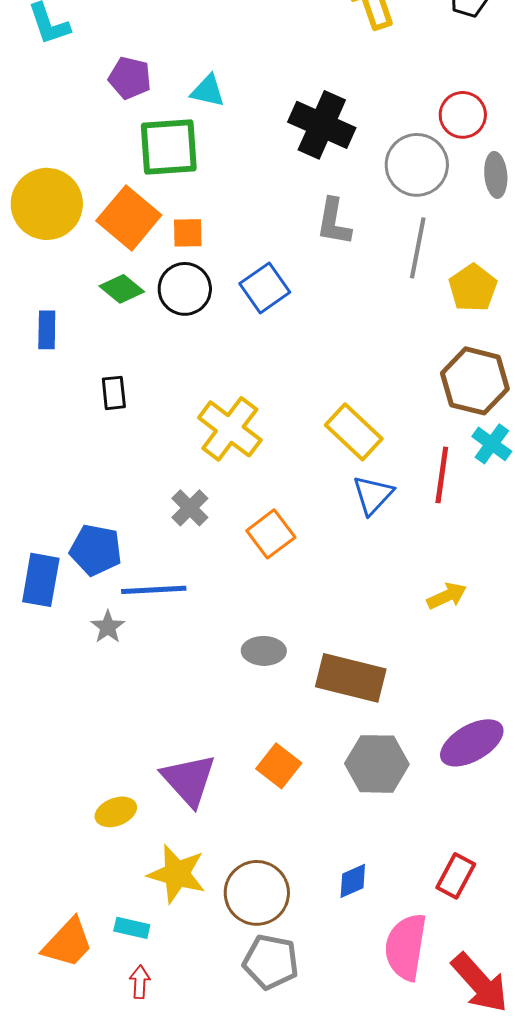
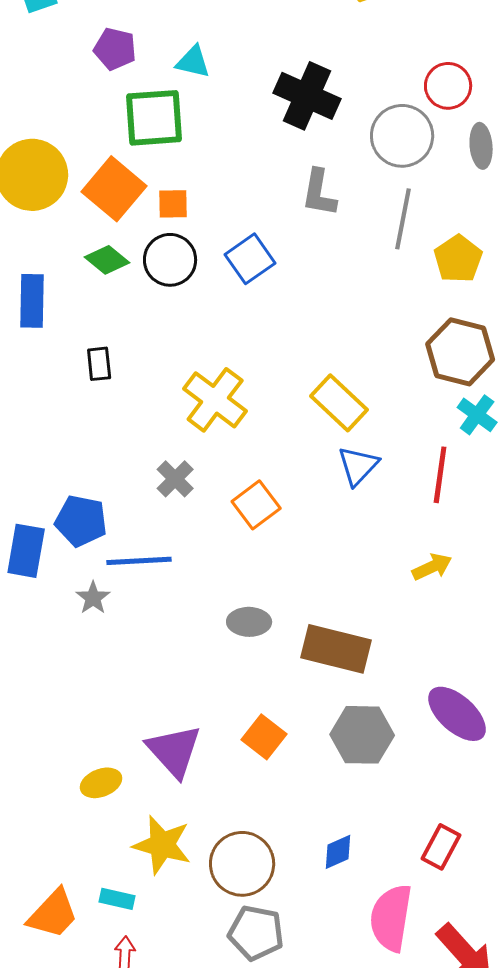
blue rectangle: (47, 330) -> (32, 301), size x1.4
red line: (442, 475) -> (440, 475), moved
purple ellipse: (472, 743) -> (457, 714), turned 72

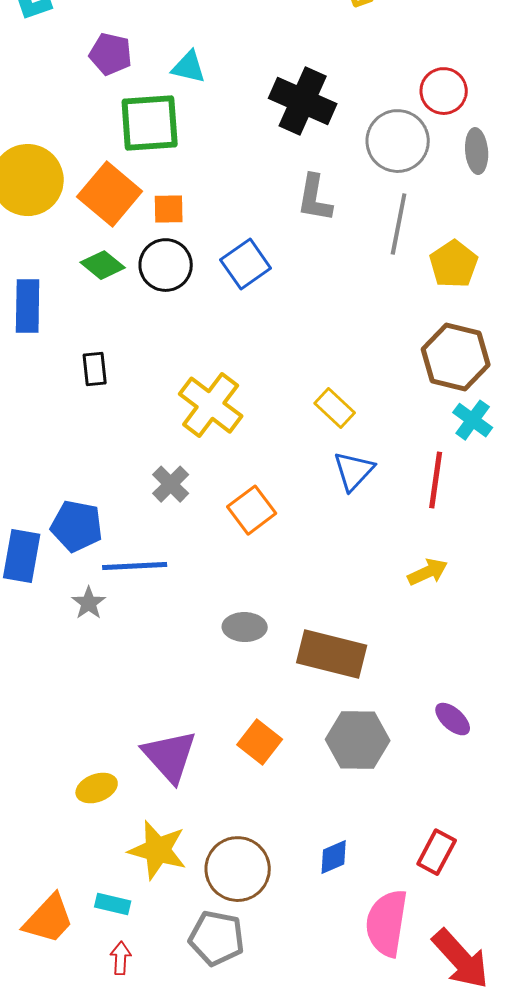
yellow rectangle: (339, 403) -> (335, 408), size x0.7
purple ellipse: (457, 714) -> (453, 719), size x0.6
gray pentagon: (256, 933) -> (217, 938), moved

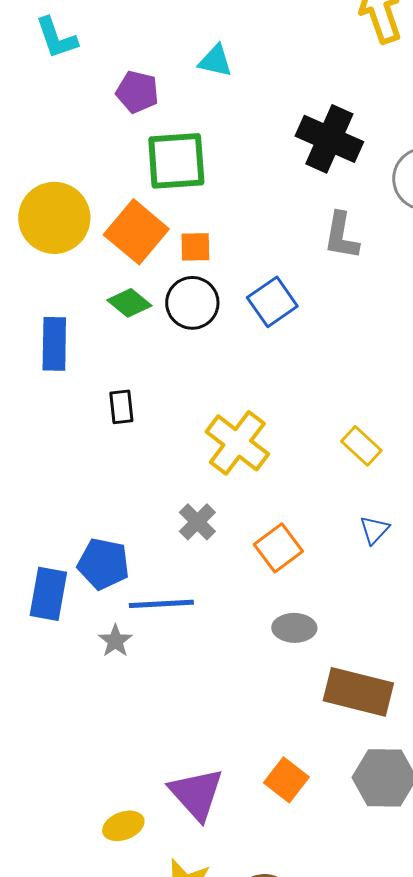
cyan triangle: (189, 67) -> (215, 61), moved
blue triangle: (354, 471) -> (374, 530), moved, size x0.7
gray ellipse: (245, 627) -> (294, 628), moved

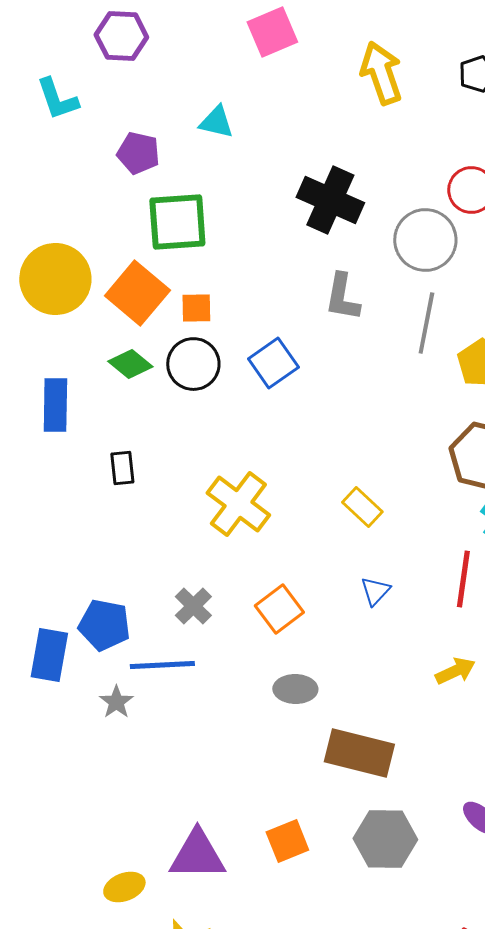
gray cross: (197, 522) -> (193, 606), moved
orange square: (286, 780) -> (287, 841), turned 30
purple triangle: (196, 794) -> (197, 855), turned -48

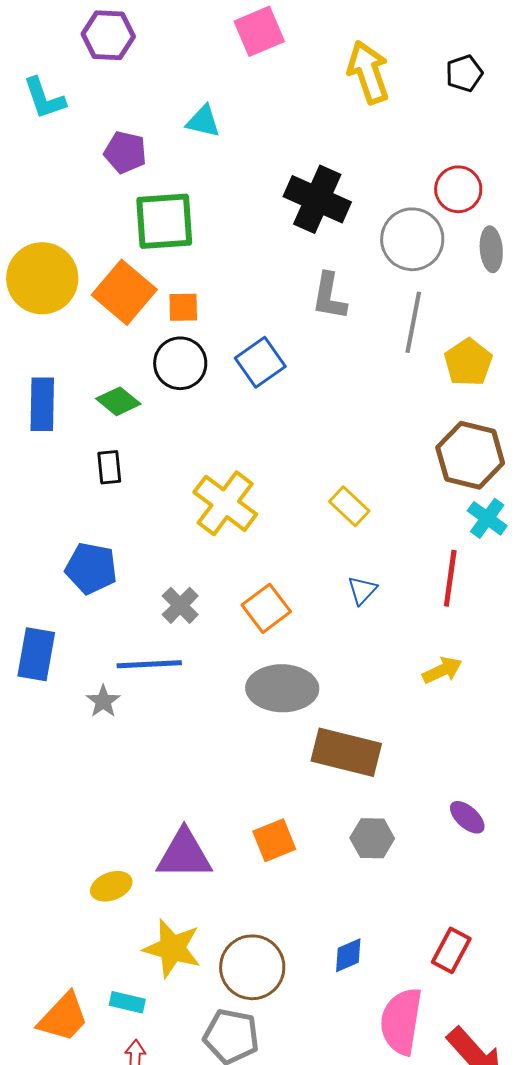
green diamond: (130, 364) -> (118, 401), moved
blue pentagon: (104, 625) -> (91, 568), moved
gray ellipse: (295, 689) -> (282, 688), size x1.6
gray hexagon: (385, 839) -> (372, 838), size x0.7

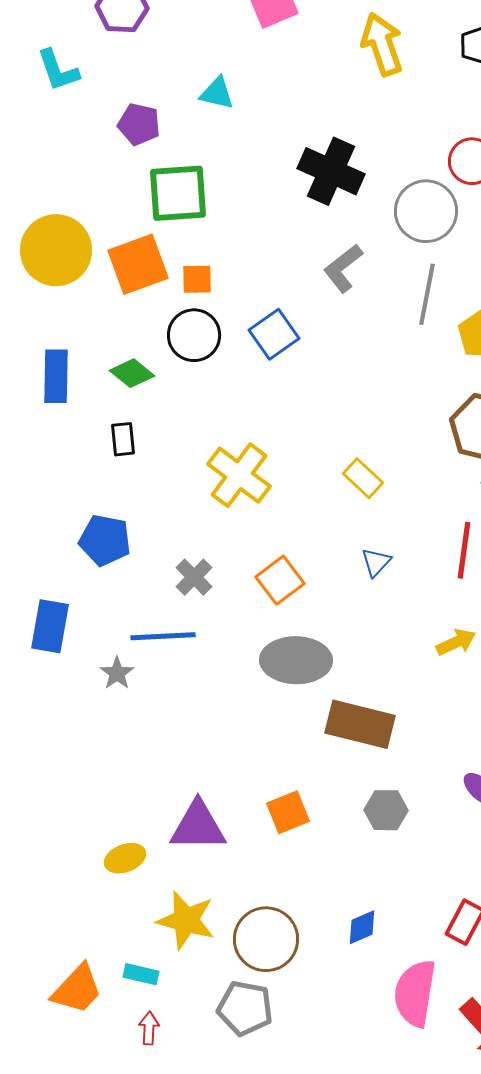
orange square: (124, 292) -> (138, 264), turned 30
gray L-shape: (329, 296) -> (343, 268), turned 42

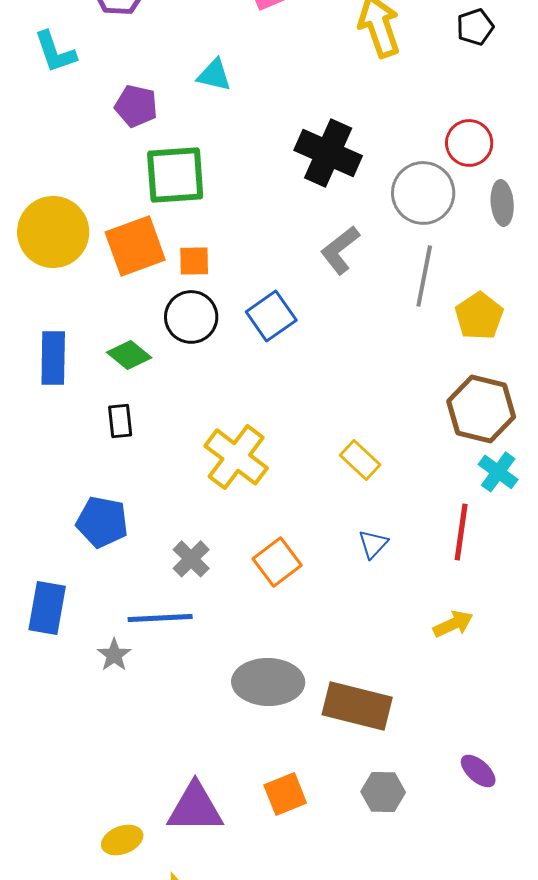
gray ellipse: (296, 660) -> (268, 682), moved

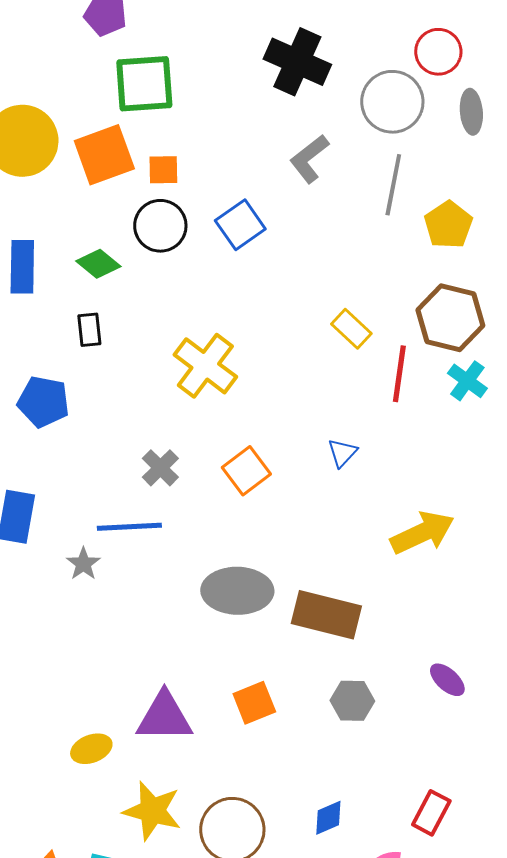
yellow rectangle: (360, 460) -> (351, 329), moved
blue pentagon: (102, 522) -> (43, 402), moved
red line: (461, 532) -> (399, 374), moved
yellow arrow: (453, 624) -> (422, 533), size x1.6

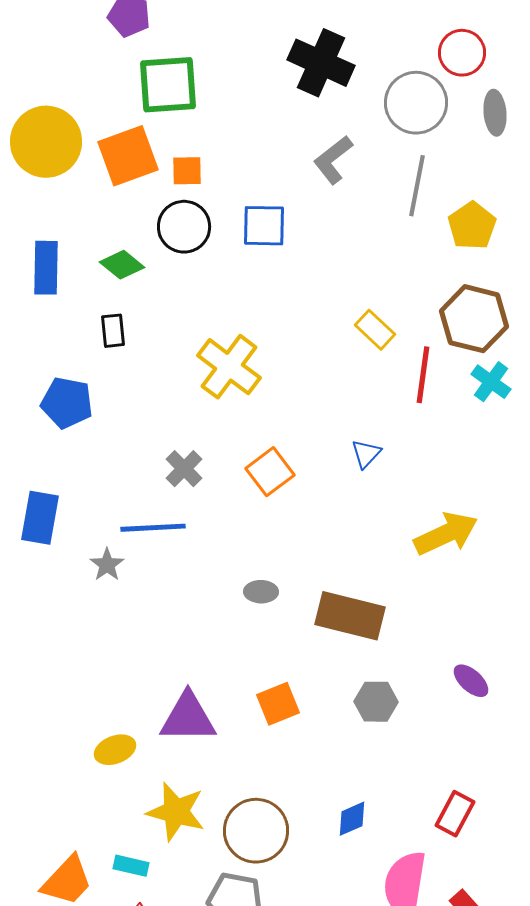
blue square: (240, 225) -> (264, 226), turned 36
gray ellipse: (237, 591) -> (261, 592), size x0.5

